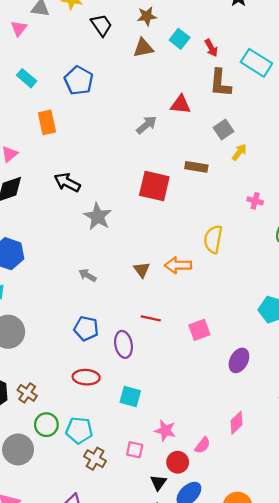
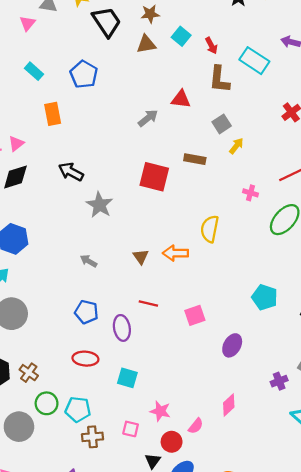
black trapezoid: (101, 25) -> (107, 22), size x1.4
brown cross: (95, 459) -> (92, 437), turned -36

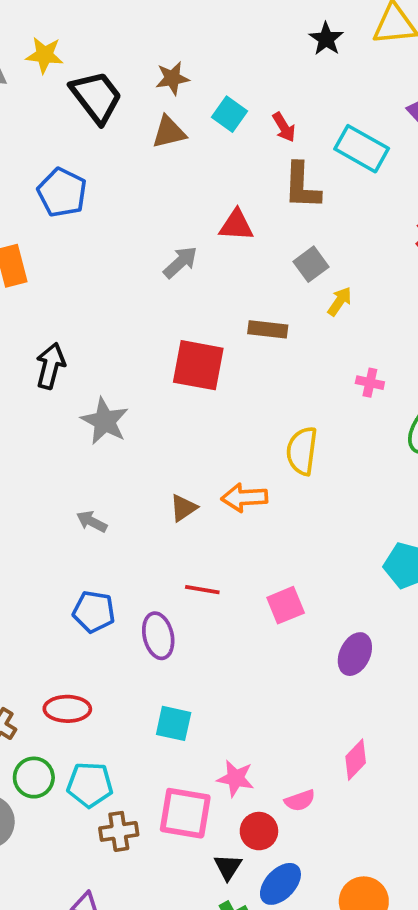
black arrow: (71, 172) -> (50, 366), turned 80
brown triangle: (141, 257) -> (183, 508), turned 35
red ellipse: (85, 359) -> (67, 709), moved
pink semicircle: (196, 426) -> (300, 800), turned 35
pink square: (131, 429) -> (185, 813), size x1.8

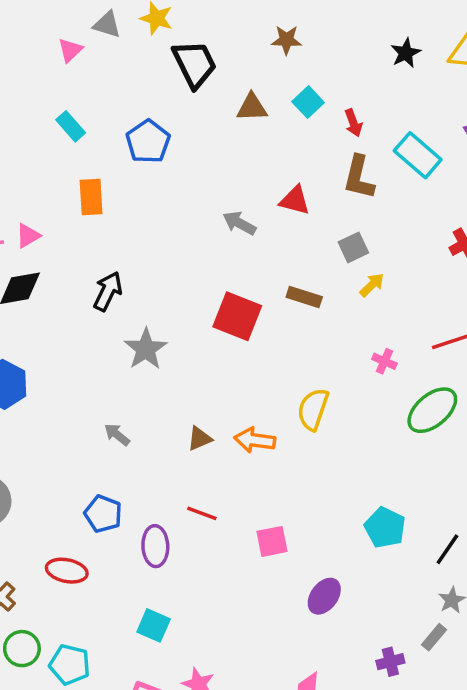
brown star: (172, 78) -> (286, 40), moved
gray arrow: (180, 262) -> (239, 223), turned -120
red ellipse: (67, 709) -> (67, 571), moved

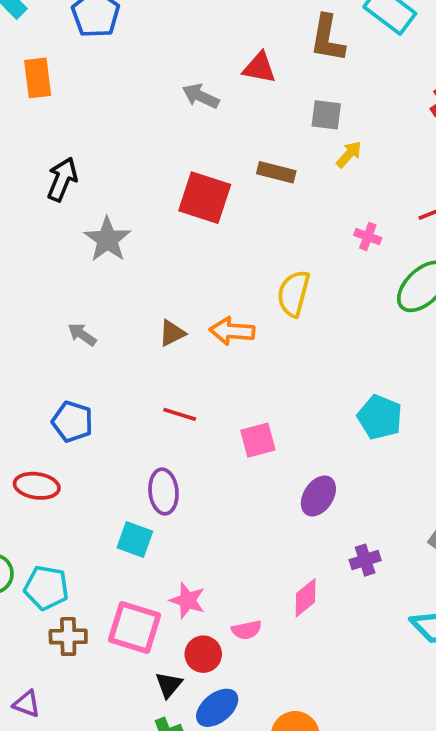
gray square: (353, 247) -> (326, 115), turned 36
purple ellipse: (155, 546) -> (163, 492), moved
purple cross: (390, 662) -> (365, 560), moved

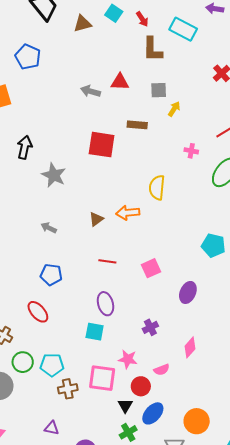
red triangle: (259, 68) -> (120, 82), moved
red ellipse: (37, 486) -> (38, 312), turned 50
purple cross: (365, 560) -> (150, 327), moved

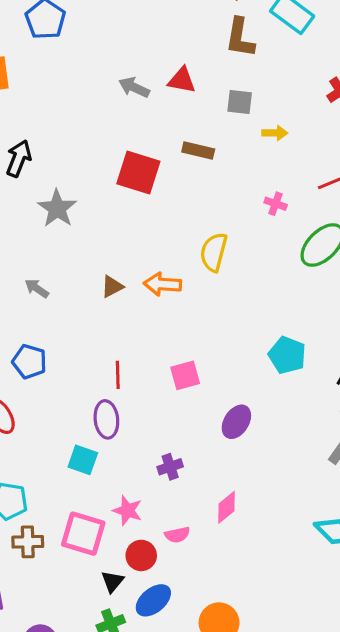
yellow arrow: (174, 109) -> (275, 133), moved, turned 49
red line: (107, 261) -> (118, 375), moved, turned 72

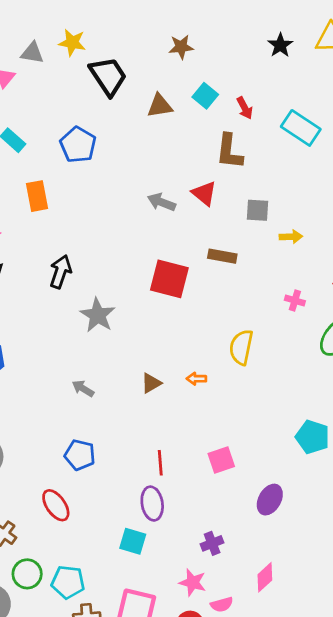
brown L-shape: (240, 38) -> (229, 152), moved
red triangle: (182, 80) -> (204, 193), turned 32
orange arrow: (163, 284) -> (196, 379), size x0.6
pink star: (127, 510) -> (193, 582), moved

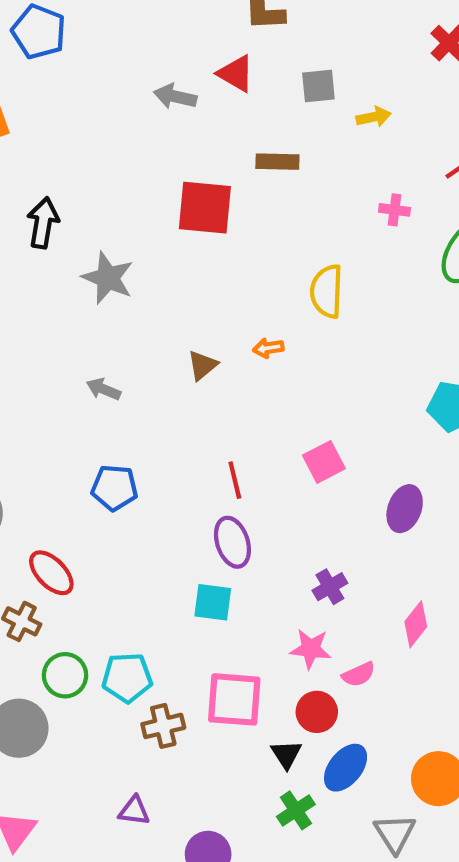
red ellipse: (56, 505) -> (51, 573), moved

